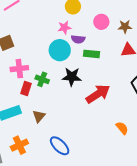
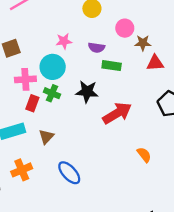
brown star: (125, 27) -> (143, 43), moved
pink star: (64, 28) -> (64, 41), moved
cyan circle: (60, 50) -> (53, 67), moved

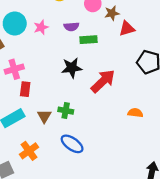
cyan circle: (53, 67) -> (15, 23), moved
green cross: (52, 93) -> (66, 111), moved
orange semicircle: (144, 155) -> (135, 113), turned -32

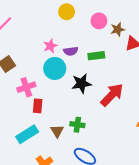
cyan circle: (15, 23) -> (55, 68), moved
purple semicircle: (71, 27) -> (71, 51), moved

